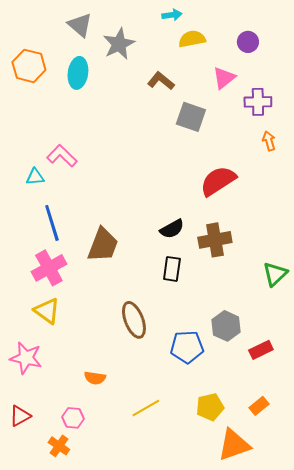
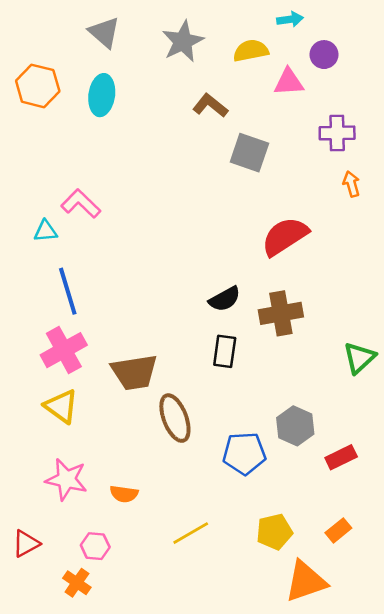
cyan arrow: (172, 15) -> (290, 19), moved
gray star: (119, 44) -> (183, 41), moved
pink triangle: (224, 78) -> (289, 82), moved, turned 35
brown trapezoid: (103, 245) -> (134, 372), moved, turned 60
pink star: (26, 358) -> (66, 479), moved

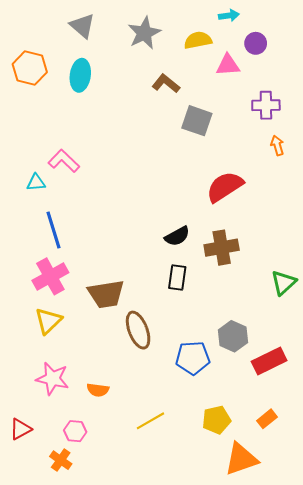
yellow triangle: (61, 406) -> (48, 321), turned 40
red rectangle: (341, 457) -> (269, 361), size x1.4

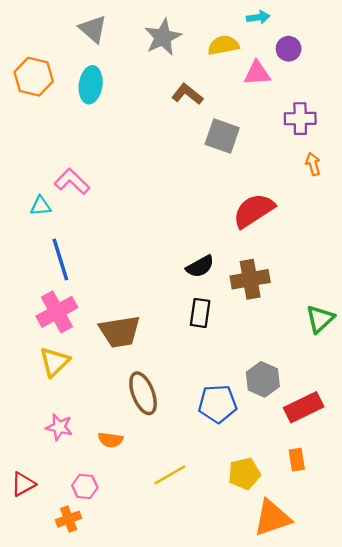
brown ellipse: (138, 330) -> (143, 393), moved
pink star: (52, 379) -> (59, 427), size x0.7
orange rectangle: (267, 419) -> (297, 460), moved, turned -60
orange cross: (61, 460) -> (69, 519), turned 35

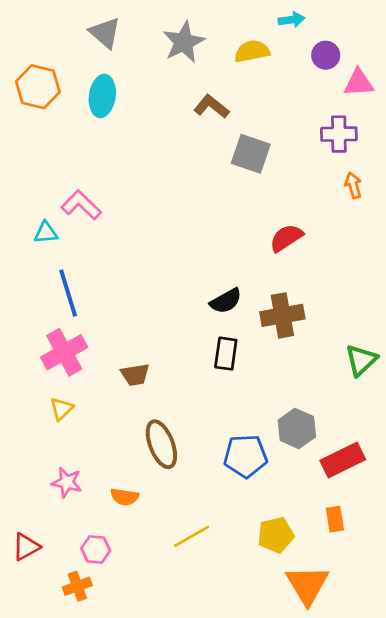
pink triangle: (257, 73) -> (359, 83), moved
red semicircle: (254, 211) -> (286, 238), size x0.7
brown trapezoid: (120, 332) -> (135, 375), size x0.6
yellow triangle: (55, 362) -> (62, 409), size x0.7
orange triangle: (272, 518) -> (307, 585), turned -42

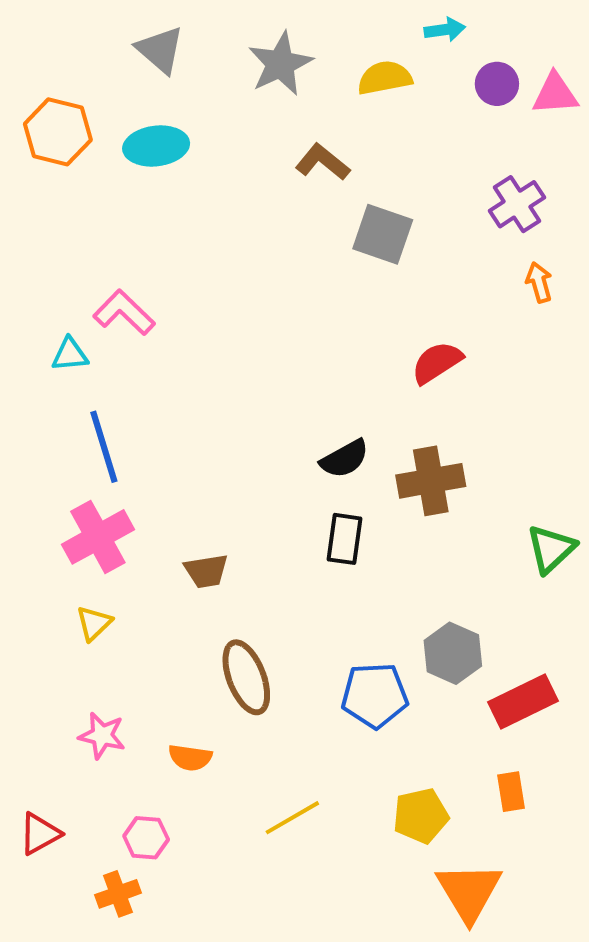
pink triangle: (359, 83) -> (555, 94), moved
cyan ellipse: (102, 96) -> (156, 146), turned 75
purple cross: (339, 134) -> (517, 204), turned -32

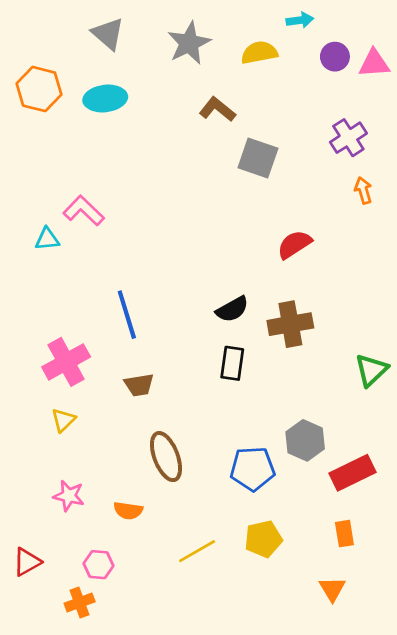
blue line: (104, 447) -> (127, 315), moved
yellow pentagon: (421, 816) -> (263, 539), moved
orange triangle: (469, 892) -> (332, 589), moved, size x0.6

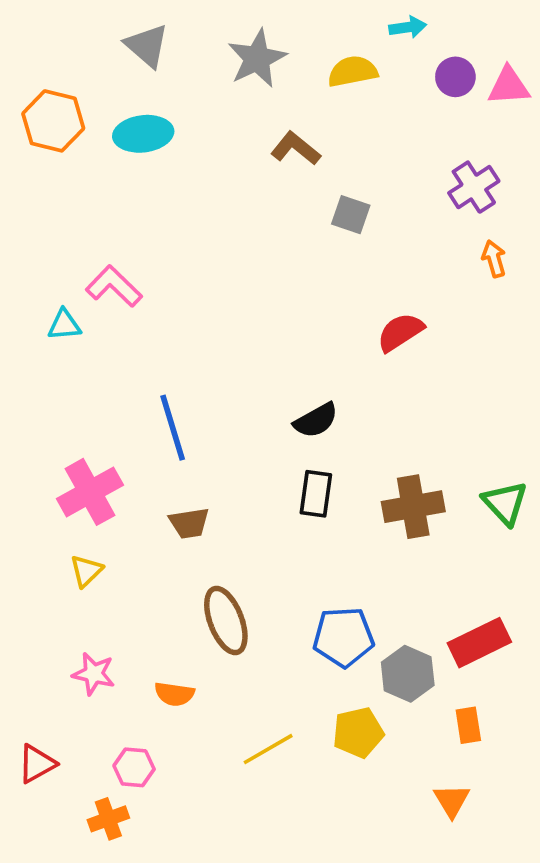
gray square: (258, 158) -> (351, 215), size x0.7
brown cross: (290, 324) -> (413, 507), moved
green triangle: (371, 370) -> (505, 503), turned -30
gray hexagon: (305, 440) -> (408, 674), moved

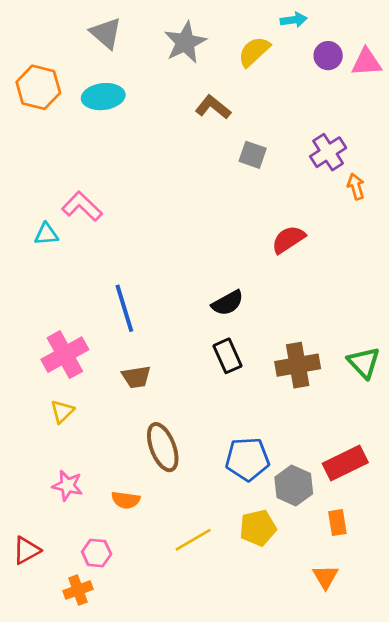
yellow semicircle: (353, 71) -> (254, 52), turned -32
purple cross: (474, 187) -> (328, 152), moved
black rectangle: (316, 494) -> (228, 356), turned -32

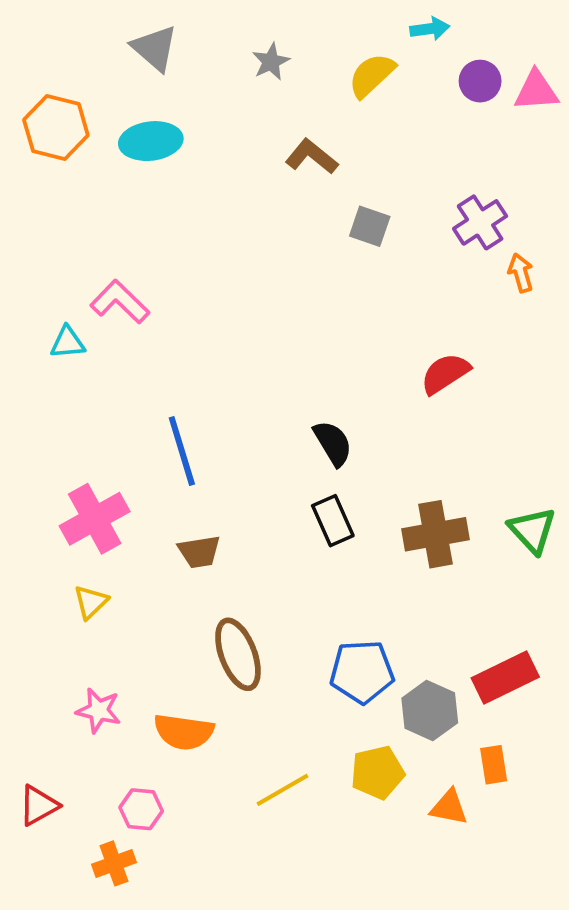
gray star: (185, 42) -> (271, 62), size x0.6
red semicircle: (288, 239) -> (445, 373), moved
black semicircle: (228, 303) -> (333, 443), turned -92
orange semicircle: (126, 500) -> (184, 732), size x1.4
orange triangle: (325, 577) -> (449, 807), moved, turned -48

